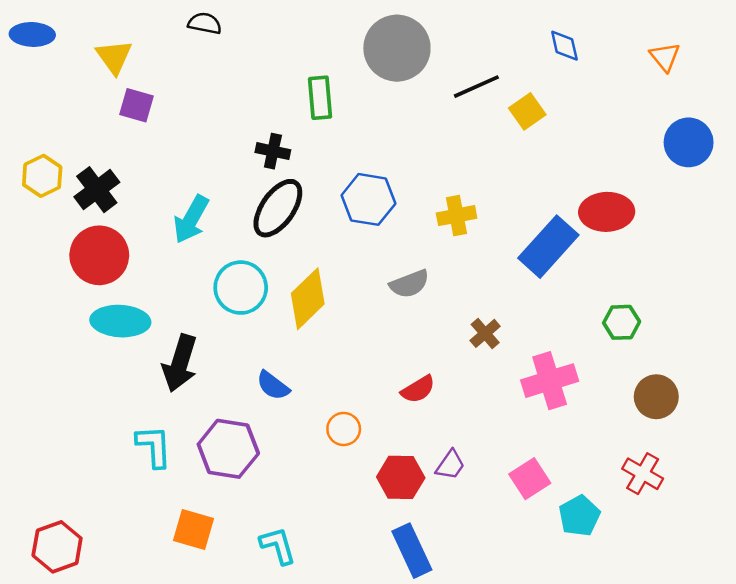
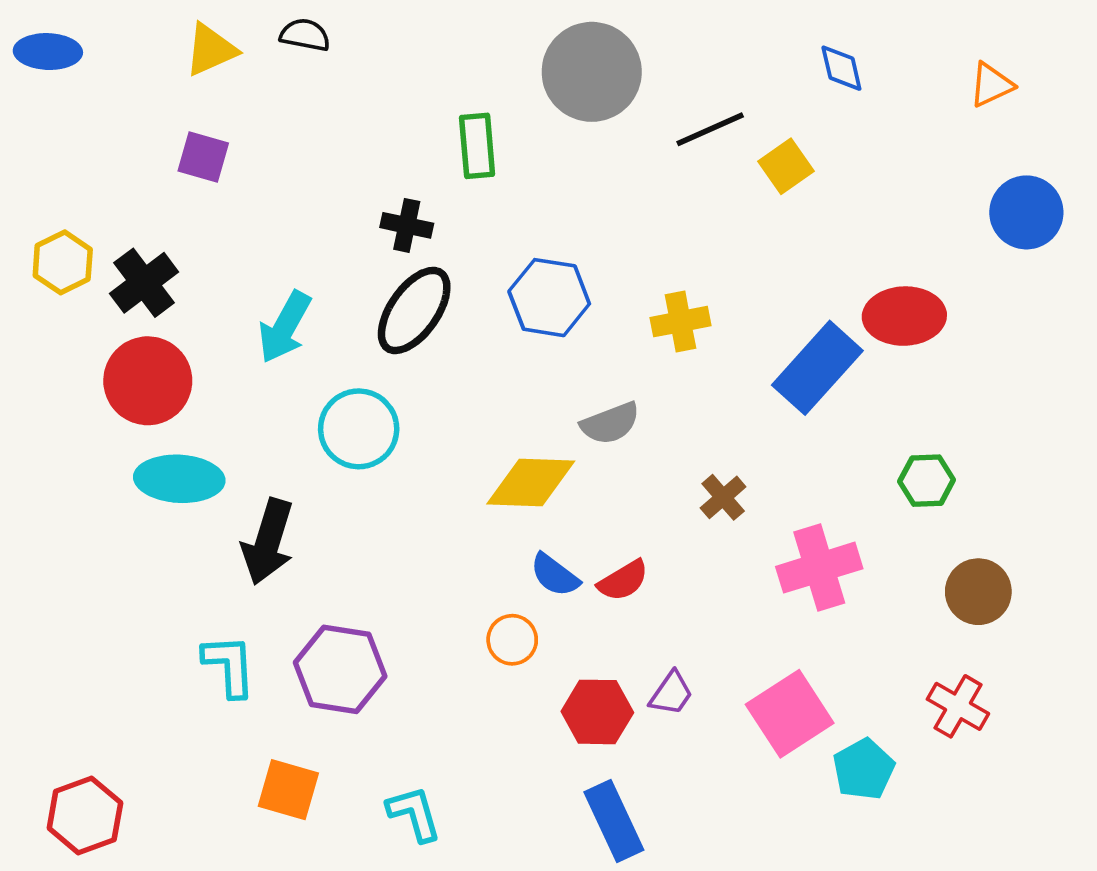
yellow triangle: (114, 57) -> (211, 50), moved, turned 42
orange triangle: (665, 57) -> (991, 85), turned 44
yellow diamond: (308, 299) -> (531, 483), moved, turned 46
blue semicircle: (273, 386) -> (555, 575), moved
pink square: (530, 479) -> (790, 714), size x1.4

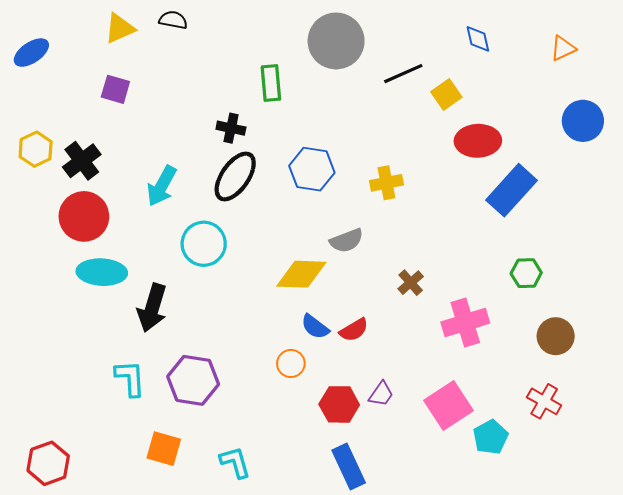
blue ellipse: (48, 52) -> (31, 53), moved, turned -36
red ellipse: (904, 316) -> (478, 141), moved
blue rectangle: (817, 368) -> (512, 190), moved

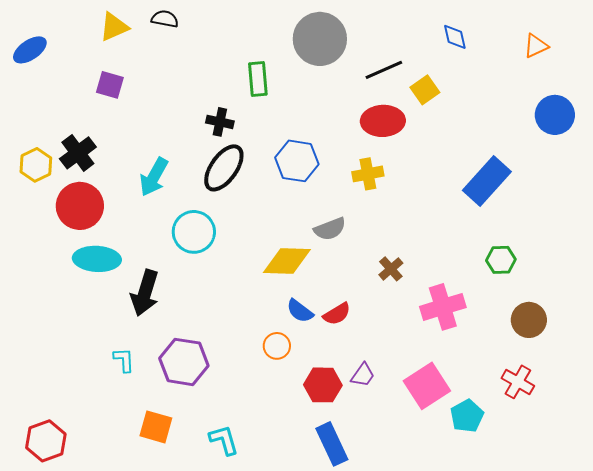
red ellipse: (478, 141) -> (383, 121), moved
yellow hexagon: (36, 149) -> (36, 165), moved
cyan L-shape: (130, 378) -> (124, 360), size x0.7

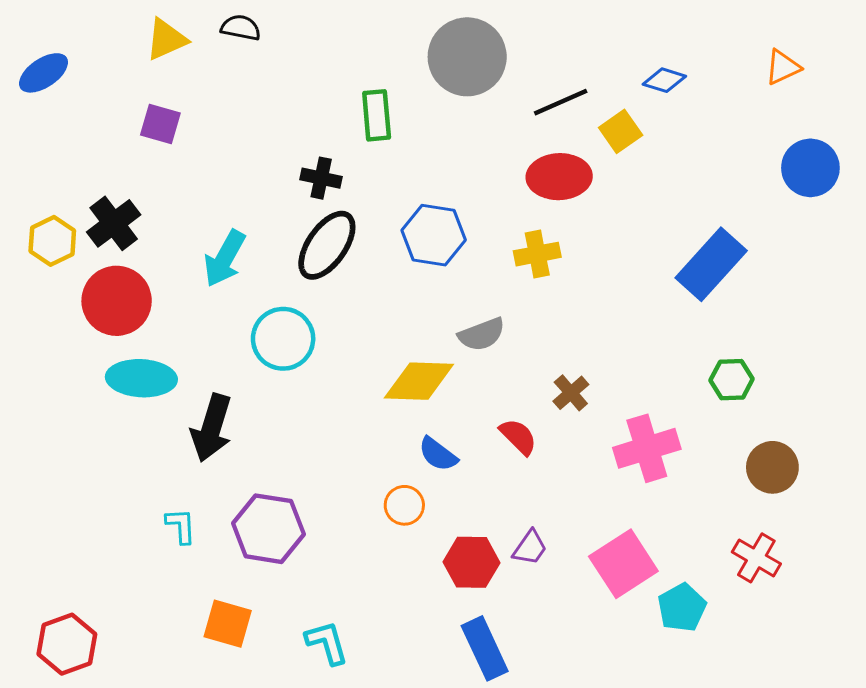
blue diamond: (455, 37) -> (664, 80), moved, turned -60
red semicircle: (337, 314) -> (518, 437), moved, turned -104

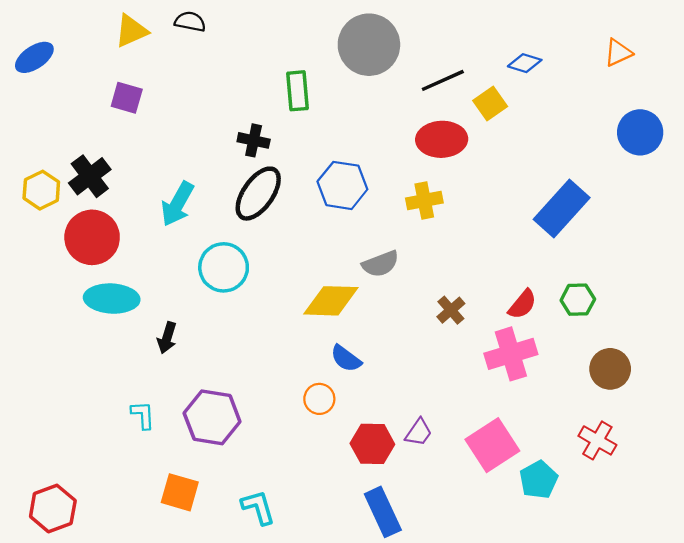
black arrow: (211, 428) -> (167, 338), size x0.6
red semicircle: (518, 437) -> (522, 304), moved, turned 84

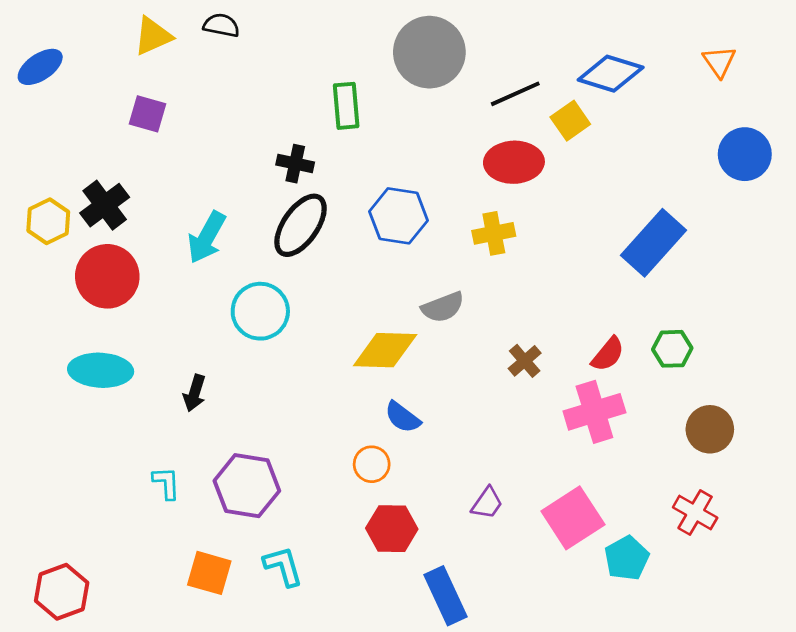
orange triangle: (618, 53) -> (719, 62), turned -40
blue diamond: (525, 63) -> (611, 74), size x1.6
cyan ellipse: (112, 299) -> (101, 370), moved
red hexagon: (372, 444) -> (392, 529), moved
cyan L-shape: (258, 507) -> (283, 566), moved

